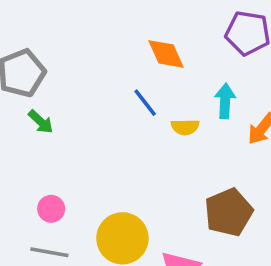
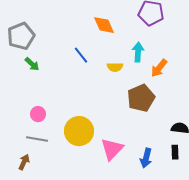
blue line: (145, 103) -> (81, 55), moved
brown pentagon: (229, 212) -> (141, 98), moved

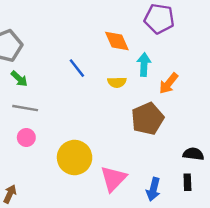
orange diamond: (104, 25) -> (117, 41), moved
gray line: (37, 139) -> (25, 108), moved

